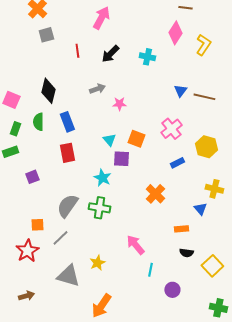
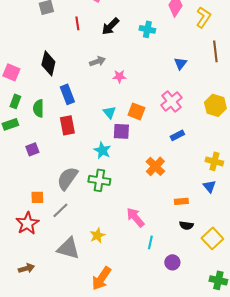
brown line: (204, 97) -> (215, 51), moved, turned 70
green semicircle: (38, 122) -> (38, 108), moved
yellow hexagon: (206, 147) -> (215, 105), moved
blue triangle: (200, 209) -> (209, 186), moved

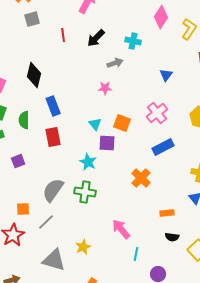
gray arrow: (97, 61) -> (115, 63), moved
blue rectangle: (177, 135) -> (163, 147), size x1.5

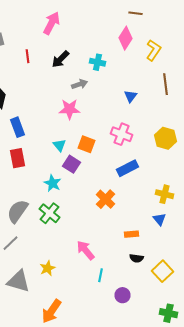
pink star: (105, 88) -> (70, 109), size x1.5
pink cross: (157, 113) -> (122, 134), turned -30
purple square: (107, 143) -> (72, 164), turned 30
green cross: (85, 192) -> (50, 213), turned 30

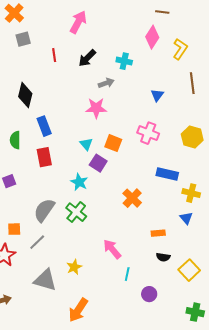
blue rectangle: (128, 168) -> (167, 174), moved, turned 40

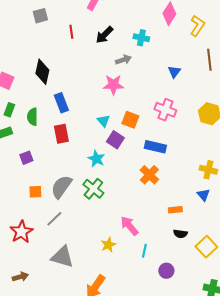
blue rectangle: (167, 174) -> (155, 147), moved
orange square: (14, 229) -> (35, 192), moved
yellow star: (74, 267) -> (108, 245), moved

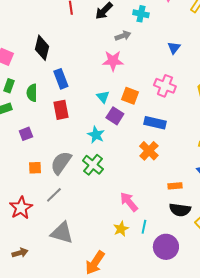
black semicircle: (180, 234) -> (180, 210), size x1.5
yellow star: (108, 245) -> (121, 229), moved
purple circle: (166, 271) -> (166, 247), size x1.6

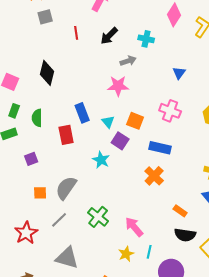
blue rectangle: (61, 79) -> (82, 113), moved
green cross: (93, 165) -> (98, 217), moved
orange rectangle: (175, 186) -> (180, 211), turned 40

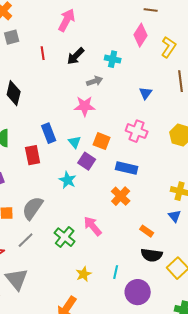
pink arrow: (134, 227) -> (93, 226), moved
yellow star: (126, 254) -> (84, 274), moved
gray triangle: (67, 258) -> (17, 279), moved, turned 35

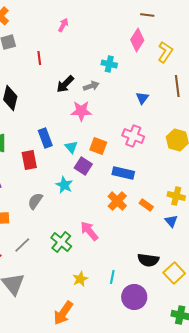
pink arrow: (67, 20) -> (63, 25), size x0.6
black arrow: (76, 56) -> (65, 84), moved
gray semicircle: (33, 208) -> (35, 201), moved, size x0.7
orange rectangle: (147, 231) -> (146, 205), moved

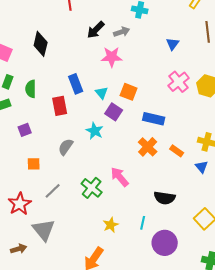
pink cross: (133, 136) -> (179, 82), moved, turned 30
black semicircle: (148, 260) -> (165, 198), moved

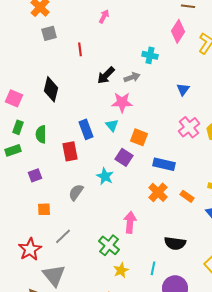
cyan triangle: (102, 93) -> (112, 125), moved
pink arrow: (120, 177) -> (130, 222), turned 45
green cross: (92, 188) -> (109, 245), moved

